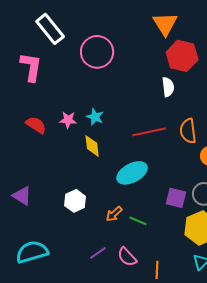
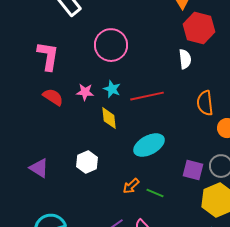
pink circle: (97, 52) -> (111, 45), moved
pink L-shape: (31, 67) -> (48, 56), moved
red line: (149, 132) -> (147, 96), moved
white hexagon: (75, 201) -> (87, 162), moved

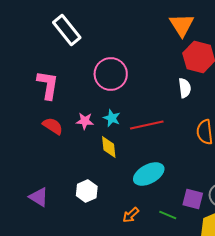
green line: (155, 193) -> (168, 215), moved

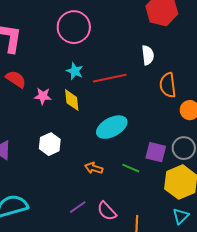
white semicircle: (185, 88) -> (148, 55), moved
pink star: (85, 121) -> (43, 96), moved
orange arrow: (131, 215) -> (94, 168), turned 60

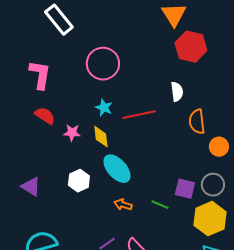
cyan ellipse: (112, 127) -> (117, 169), moved, turned 76

